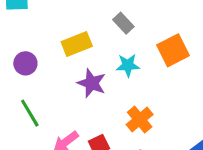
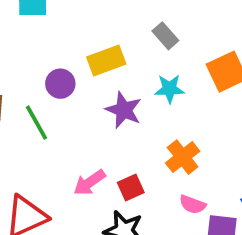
purple circle: (25, 63) -> (60, 84), moved
green line: (30, 113) -> (37, 123), moved

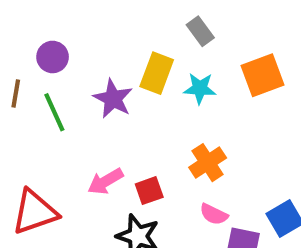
yellow rectangle: (106, 60) -> (157, 73), moved, turned -54
purple circle: (60, 84) -> (53, 57), moved
purple star: (124, 110) -> (113, 99), moved

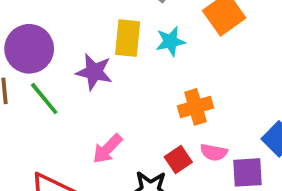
purple circle: (53, 57) -> (29, 49), size x1.6
orange cross: (208, 163) -> (196, 107), turned 32
red square: (149, 191) -> (178, 160), moved

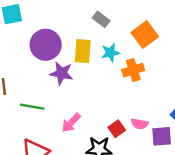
purple circle: (29, 49) -> (46, 45), moved
green line: (44, 99) -> (32, 107), moved, turned -40
orange cross: (196, 107) -> (133, 70), moved

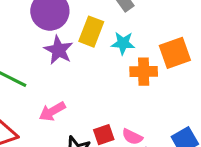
orange square: (145, 35) -> (175, 53), moved

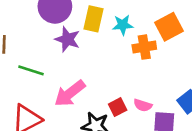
pink arrow: (52, 111) -> (70, 93), size x1.4

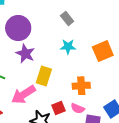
yellow rectangle: (93, 19) -> (44, 76), moved
orange cross: (144, 47) -> (81, 86), moved

